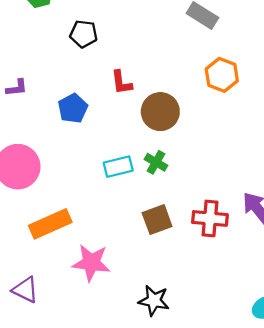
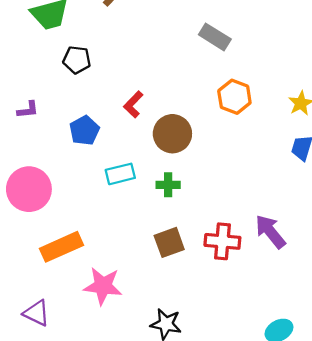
black pentagon: (84, 34) -> (77, 60), moved
red L-shape: (121, 82) -> (133, 104), turned 52
green cross: (156, 162) -> (168, 185), turned -30
cyan rectangle: (118, 167) -> (120, 174), moved

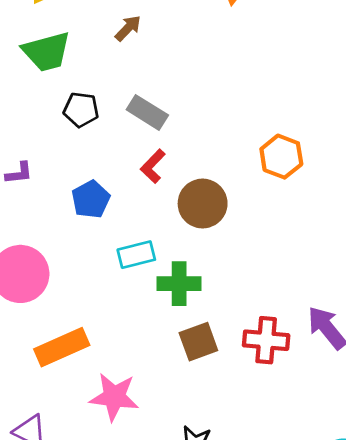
gray rectangle: (215, 37) -> (147, 112), moved
green cross: (168, 185) -> (179, 284), moved, size x1.4

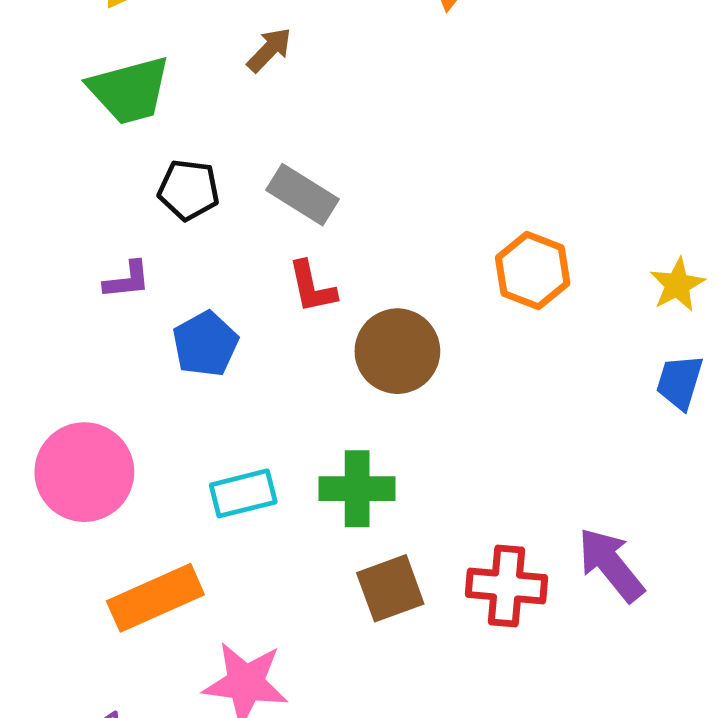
red L-shape: (153, 166) -> (312, 287), turned -56
purple L-shape: (19, 173) -> (127, 280), moved
cyan rectangle: (136, 255) -> (243, 493), moved

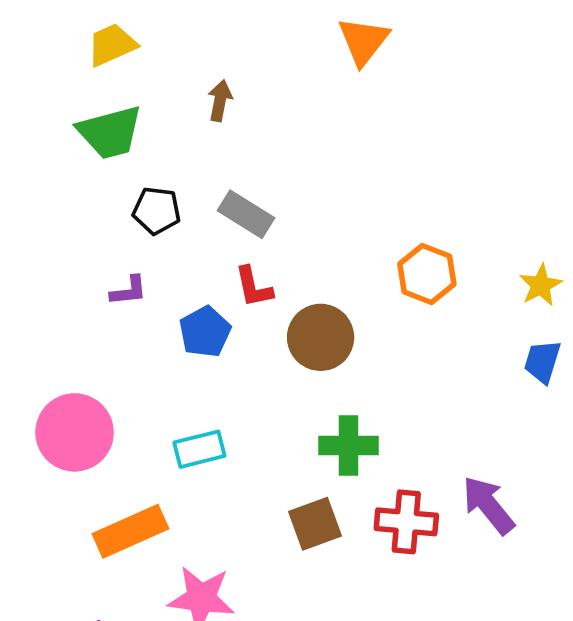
brown arrow: (269, 50) -> (220, 101), turned -33
purple L-shape: (127, 280) -> (129, 291), moved
blue pentagon: (205, 344) -> (205, 332), moved
green cross: (357, 489) -> (349, 445), moved

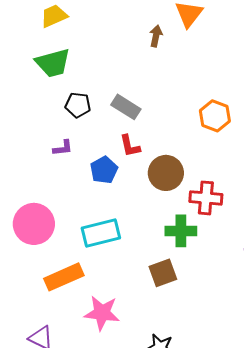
brown arrow: (220, 101) -> (156, 36), moved
orange hexagon: (427, 274) -> (215, 116), moved
cyan rectangle: (199, 449) -> (101, 233), size x1.4
red cross: (406, 522) -> (206, 198), moved

